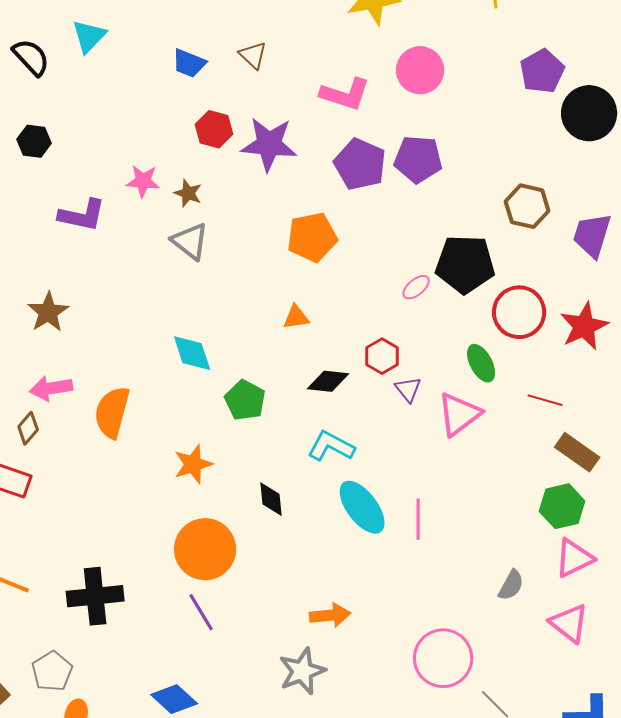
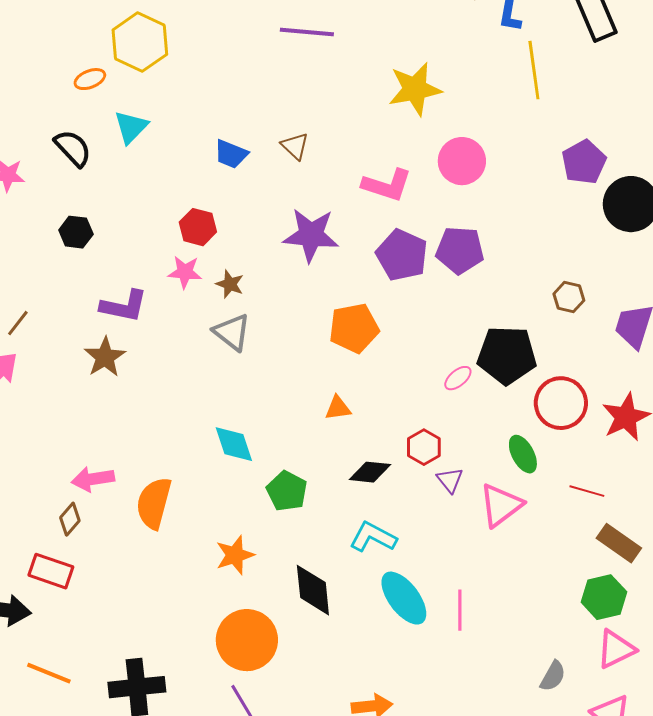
red hexagon: (214, 129) -> (198, 227), moved
brown hexagon: (527, 206) -> (569, 297), size x0.7
brown star: (48, 312) -> (105, 357), moved
black diamond: (271, 499) -> (313, 590), size x1.5

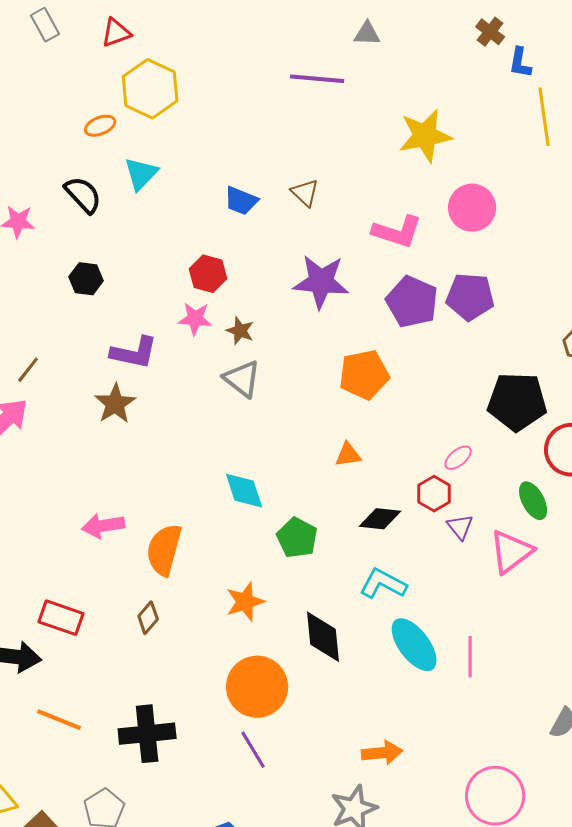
pink ellipse: (458, 378) -> (458, 458), moved
brown diamond: (70, 519) -> (148, 618), moved

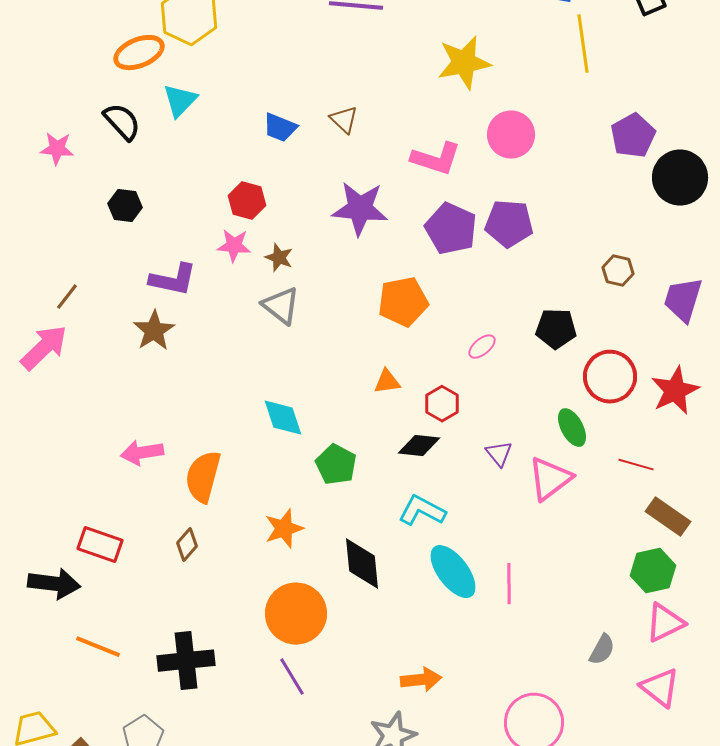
orange ellipse: (100, 126) -> (139, 53), size x1.6
black pentagon: (517, 402) -> (556, 329), size x0.7
pink ellipse: (458, 458) -> (482, 347), moved
red hexagon: (434, 494) -> (442, 404), moved

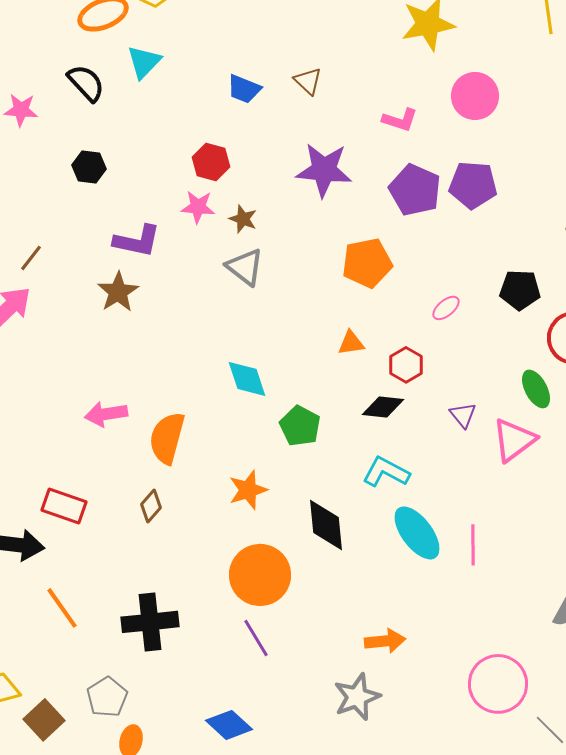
pink L-shape: (436, 159) -> (400, 120), size x0.7
orange line: (98, 647) -> (62, 608), turned 33

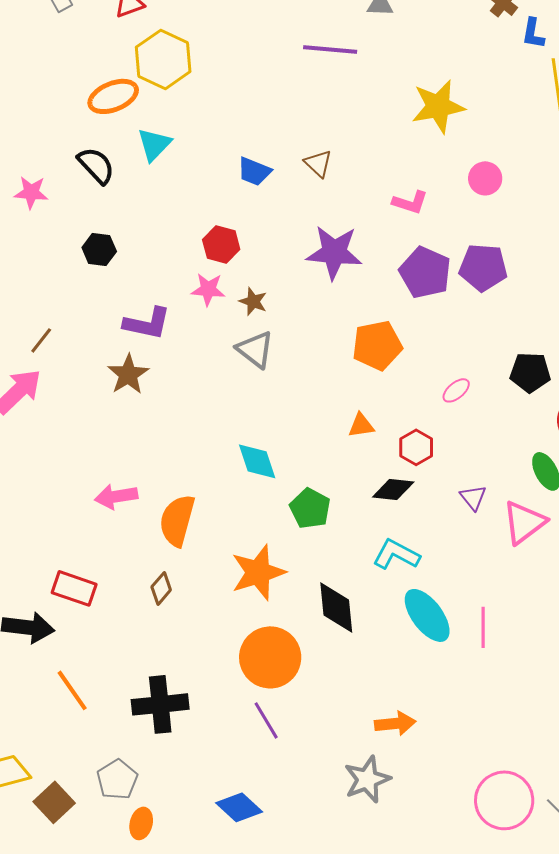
pink circle: (475, 96) -> (485, 178), size x0.7
orange star: (248, 490) -> (258, 572), size x1.4
pink circle: (498, 684) -> (504, 800), moved

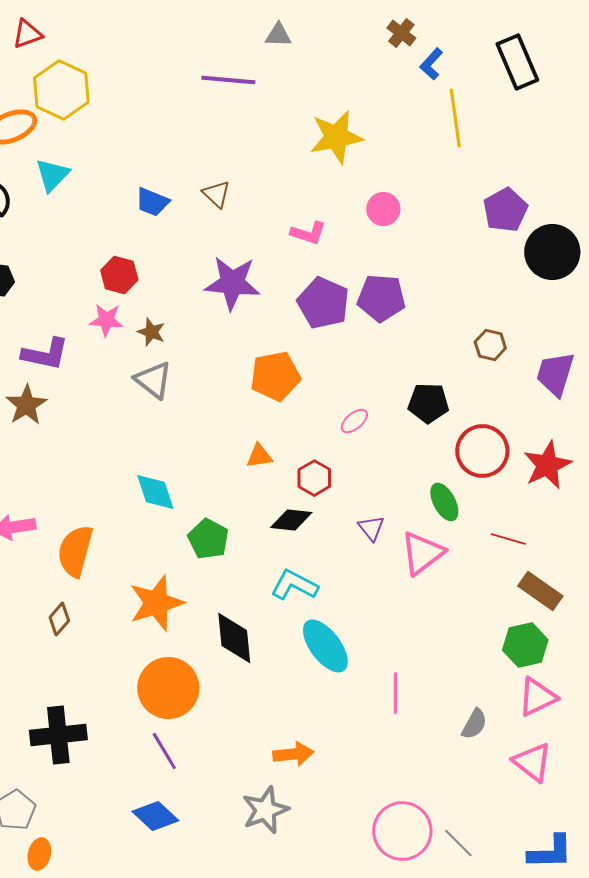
blue L-shape: (533, 33) -> (431, 64), turned 32
pink line: (483, 627) -> (395, 693), moved
blue diamond: (239, 807) -> (155, 816), moved

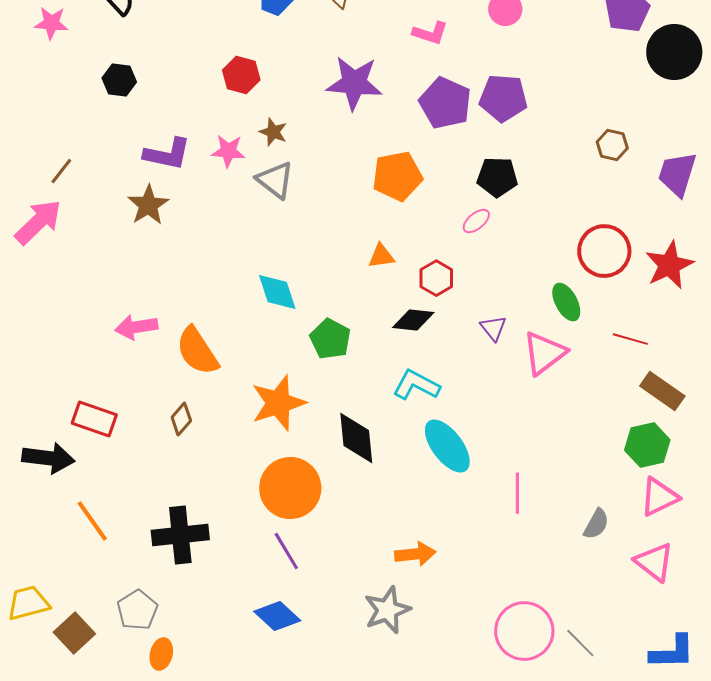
pink star: (106, 320) -> (228, 151), moved
black pentagon: (428, 403) -> (497, 177), moved
orange semicircle: (75, 551) -> (197, 351), turned -48

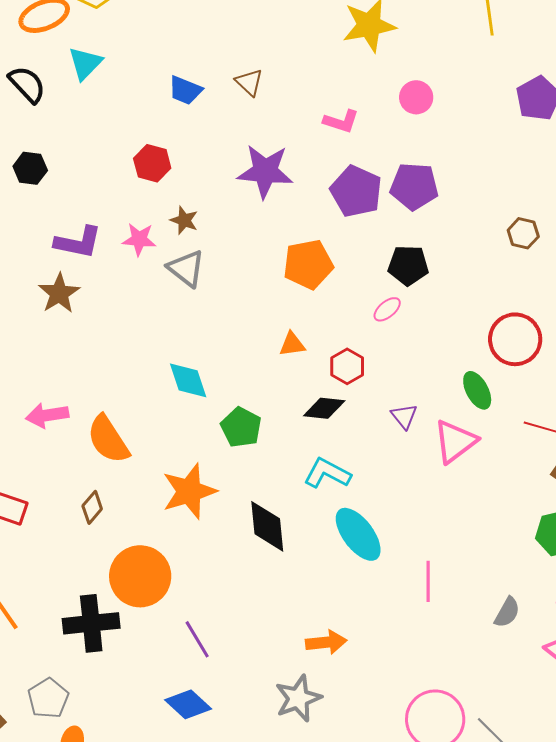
orange circle: (290, 488) -> (140, 576), moved

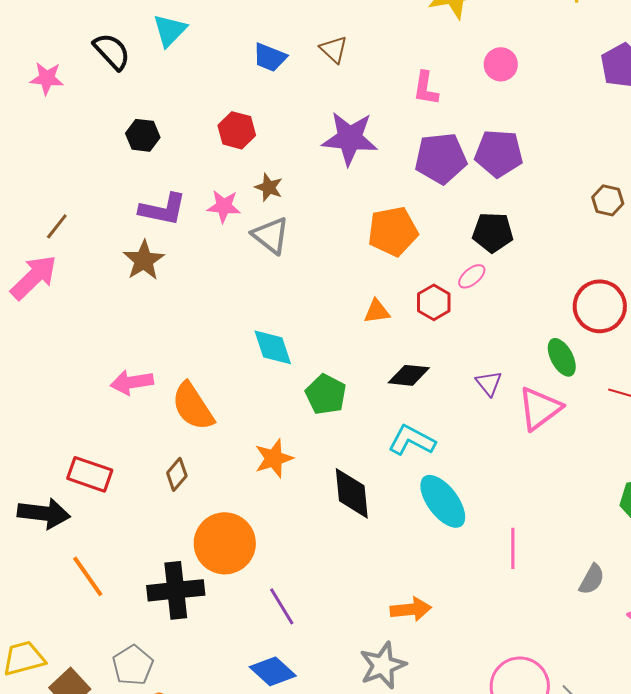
pink L-shape: (341, 121) -> (426, 88), turned 81
black hexagon: (30, 168) -> (143, 135), moved
purple pentagon: (356, 191) -> (441, 158), turned -30
red hexagon: (347, 366) -> (434, 302), moved
orange star: (189, 491) -> (274, 458), size x0.7

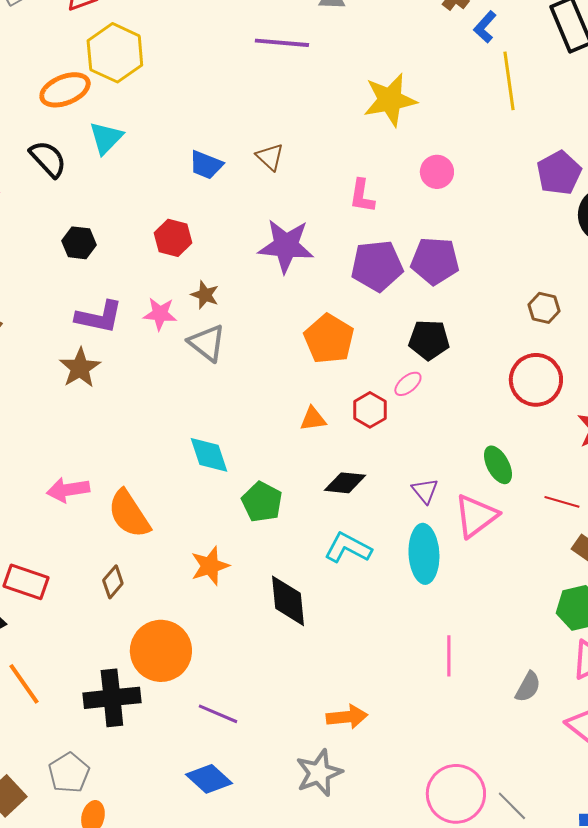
orange pentagon: (393, 231) -> (329, 339), turned -30
red circle: (600, 306) -> (536, 380), moved
cyan ellipse: (443, 501) -> (424, 554), moved, turned 34
purple line: (282, 606) -> (218, 714), turned -36

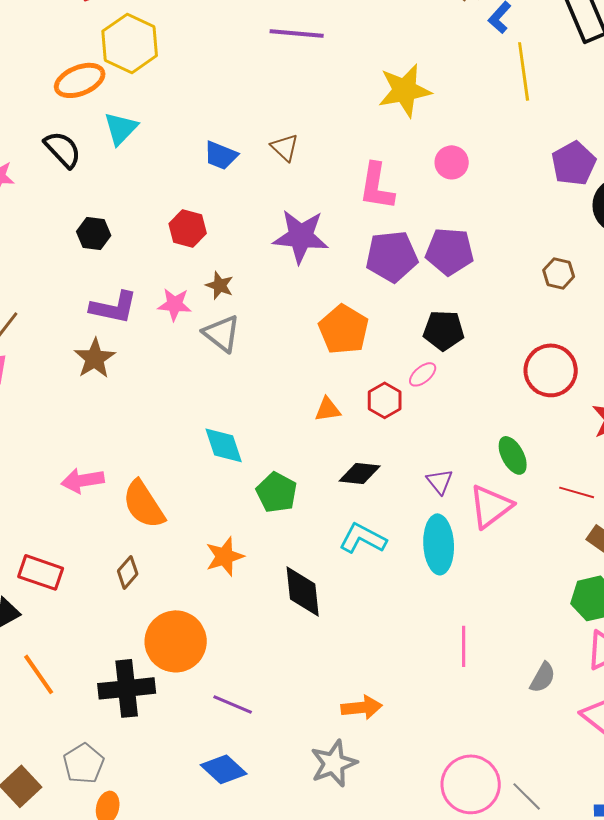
pink L-shape: (362, 196) -> (377, 186), size x1.4
brown hexagon: (544, 308) -> (559, 273), moved

